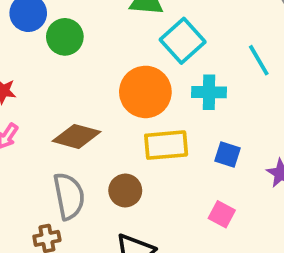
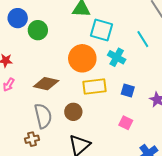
cyan square: (183, 41) -> (101, 30), turned -30
cyan cross: (209, 92) -> (117, 57), turned 30

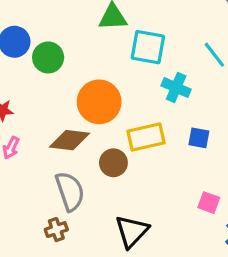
orange circle: (82, 58) -> (99, 102), moved
brown circle: (73, 112) -> (113, 163), moved
pink square: (126, 123) -> (209, 203), moved

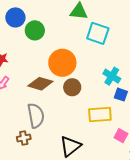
cyan cross: (176, 87) -> (112, 76), moved
yellow rectangle: (146, 137) -> (100, 115), moved
brown circle: (113, 163) -> (72, 87), moved

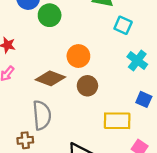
cyan square: (98, 33) -> (123, 25), size x0.7
orange circle: (62, 63) -> (78, 56), size x0.7
cyan cross: (112, 76) -> (137, 61), moved

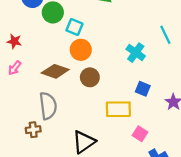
cyan square: (123, 25) -> (74, 27), moved

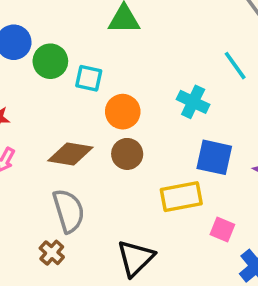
orange circle: (81, 50) -> (123, 112), moved
blue square: (143, 89) -> (214, 157), size x1.5
brown cross: (33, 130) -> (52, 253), turned -32

